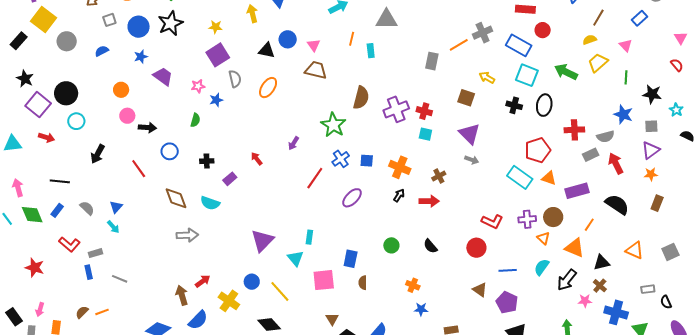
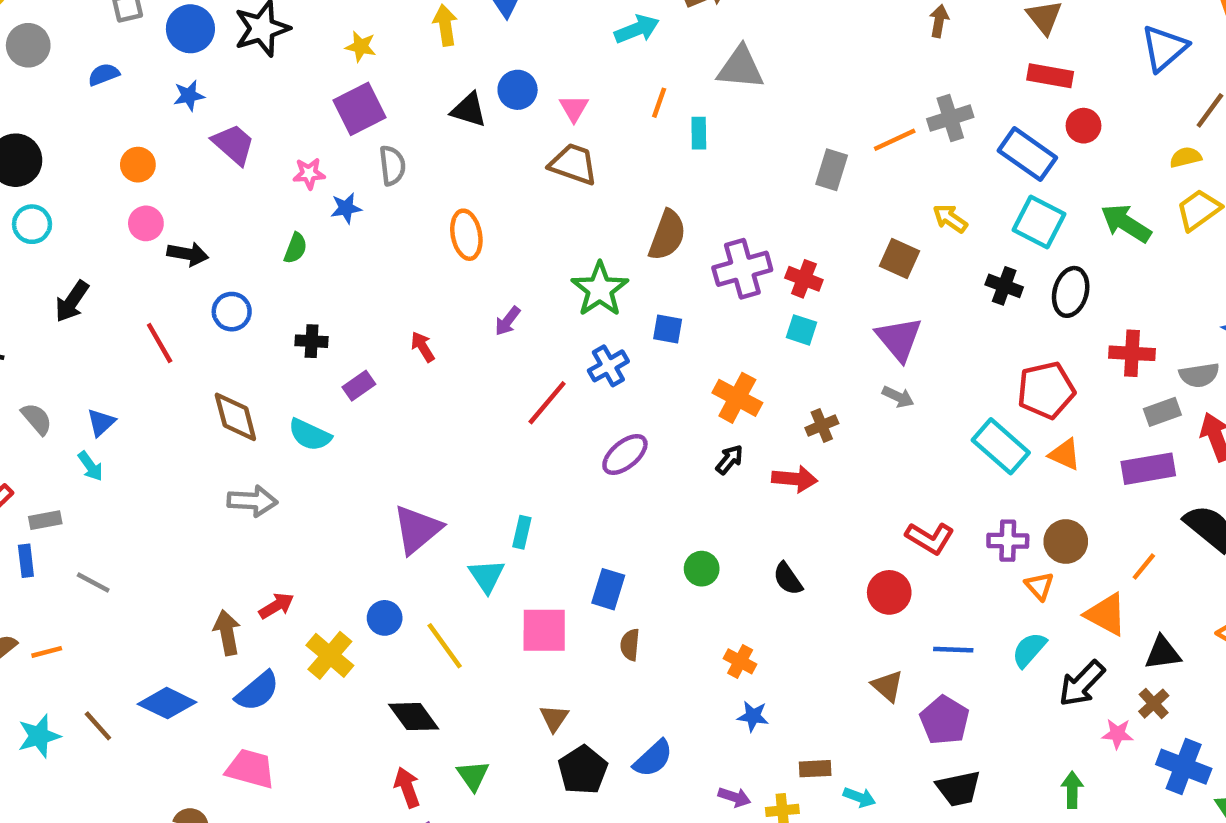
orange ellipse: (268, 88) -> (466, 235), moved, turned -50
blue square: (367, 161) -> (668, 329), moved
purple rectangle: (577, 191) -> (1148, 469), moved

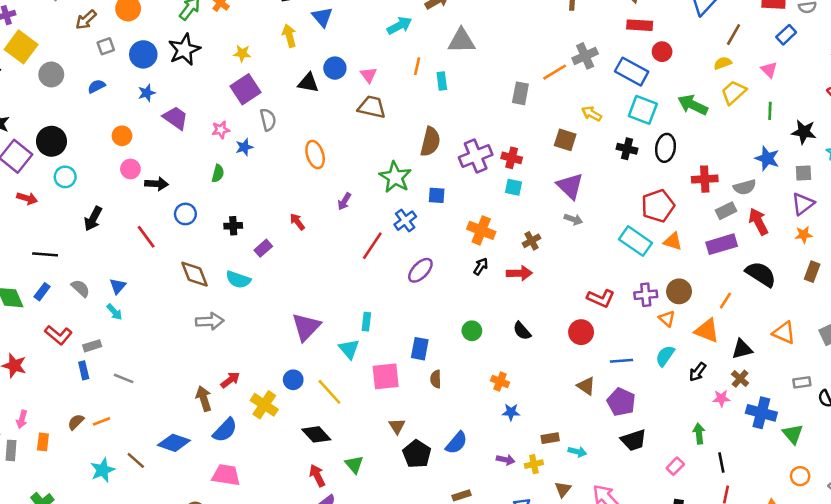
black arrow: (1082, 684) -> (698, 372), size x0.7

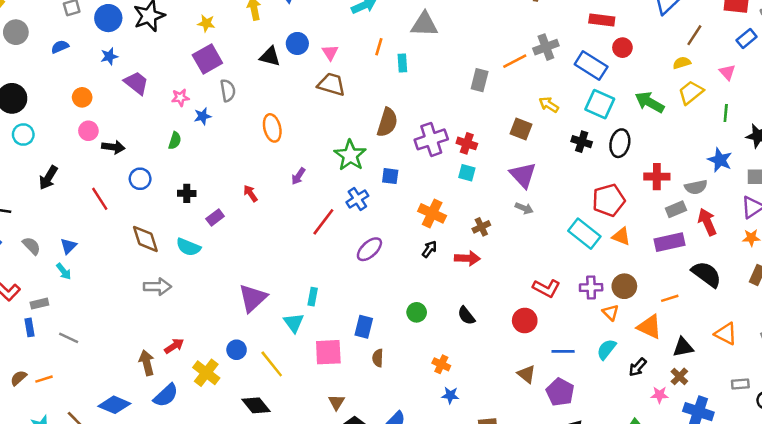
orange line: (725, 301) -> (670, 298), turned 36

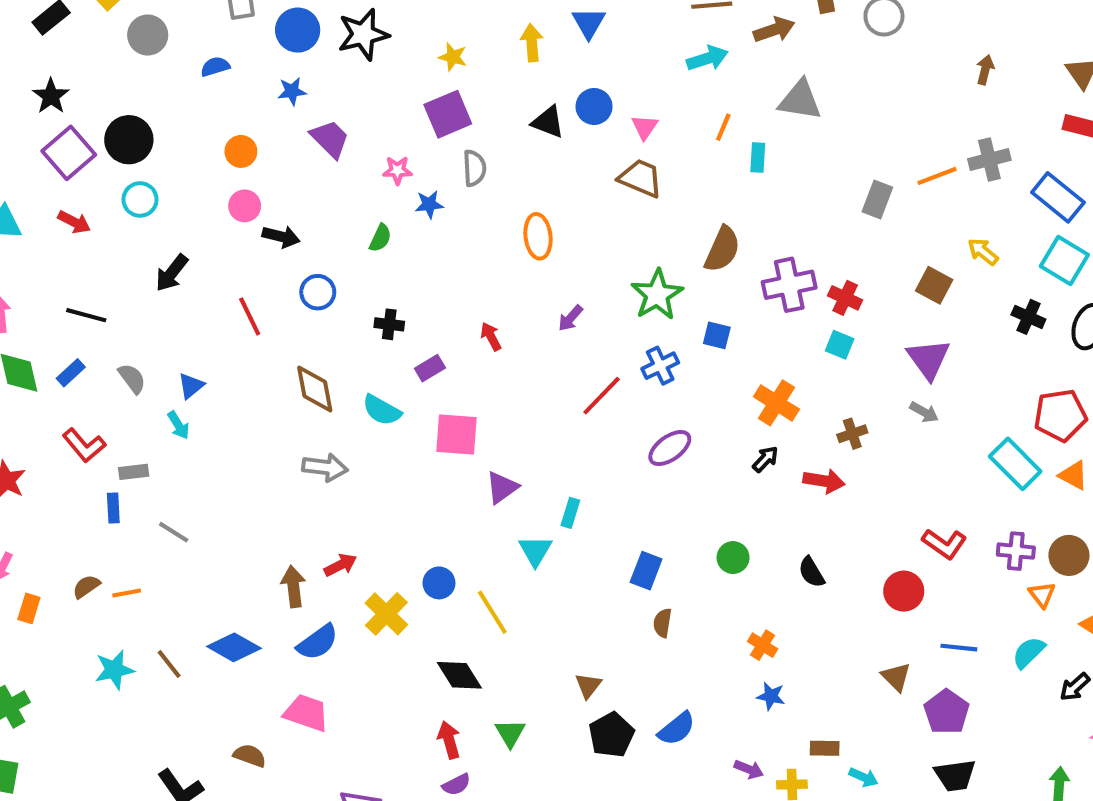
purple triangle: (253, 298) -> (502, 487), moved, size x0.7
pink square: (328, 352) -> (457, 435), moved

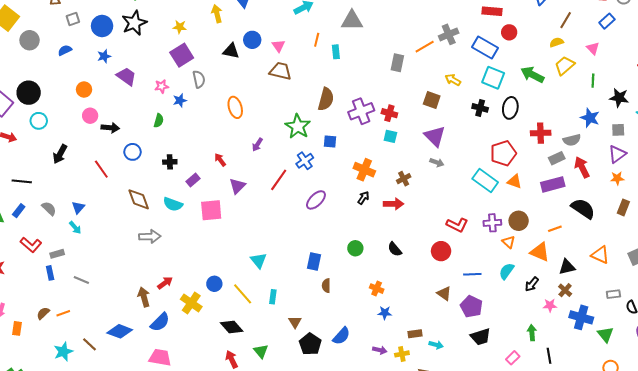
purple triangle: (502, 487) -> (237, 186), moved
cyan rectangle: (570, 513) -> (273, 297), moved

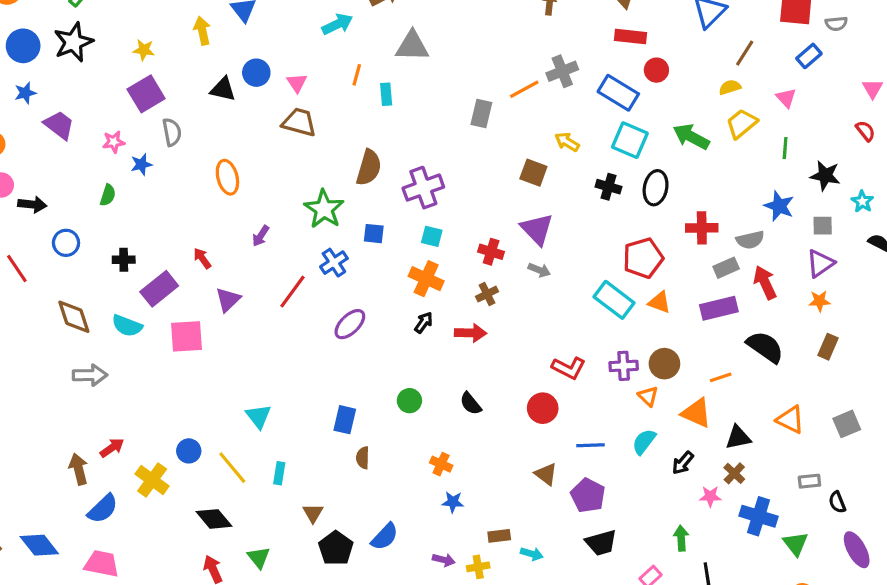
red cross: (389, 113) -> (491, 252), moved
cyan square: (390, 136) -> (432, 236), moved
purple rectangle: (193, 180) -> (159, 289), size x1.6
blue diamond: (120, 331) -> (39, 545), moved, turned 30

